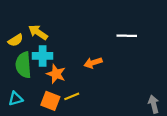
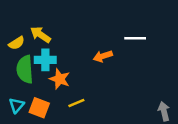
orange arrow: (93, 63) -> (103, 56), moved
cyan triangle: (16, 99) -> (17, 105), turned -32
orange square: (50, 101) -> (39, 108), moved

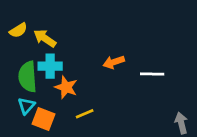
white line: (135, 38) -> (152, 74), moved
yellow semicircle: (17, 43) -> (18, 30), moved
cyan triangle: (17, 105) -> (26, 106), moved

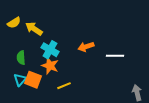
cyan cross: (50, 66) -> (50, 50), moved, turned 30
green semicircle: (28, 77) -> (21, 58), size x0.6
orange square: (44, 119) -> (33, 80), moved

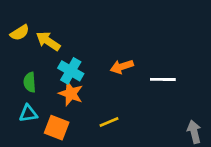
cyan triangle: (20, 80) -> (28, 113), turned 40
orange square: (33, 80) -> (57, 128), moved
yellow line: (64, 86) -> (109, 122), moved

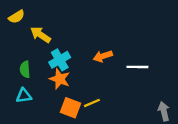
yellow semicircle: (20, 33) -> (17, 17), moved
cyan cross: (71, 71) -> (60, 60), turned 30
orange square: (57, 128) -> (70, 108), moved

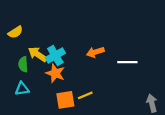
yellow semicircle: (17, 17) -> (15, 32), moved
yellow arrow: (41, 35) -> (38, 54), moved
orange square: (70, 108) -> (65, 100), turned -30

